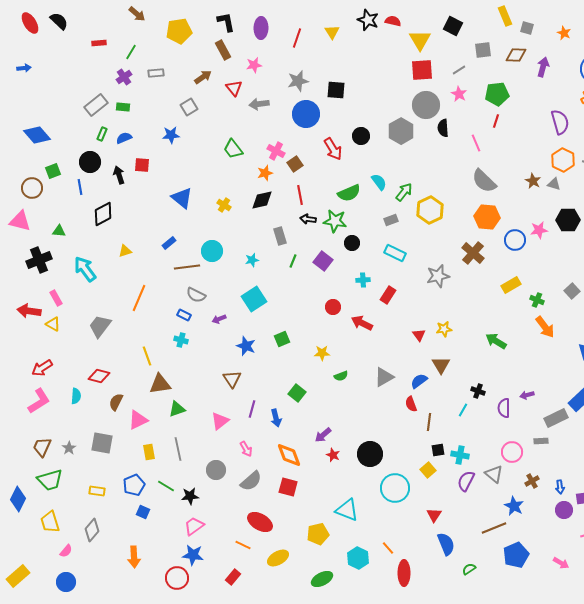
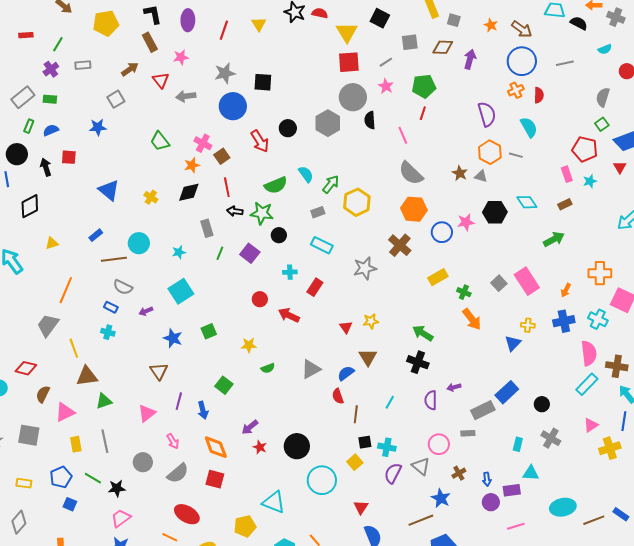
gray trapezoid: (100, 326) -> (48, 325), moved
black cross: (478, 391) -> (418, 362), moved, size x1.5

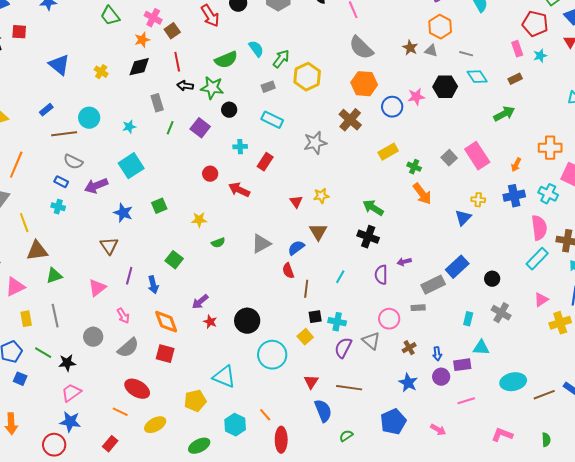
gray line: (516, 155) -> (466, 54), moved
purple arrow: (146, 311) -> (96, 186), size x1.6
blue star: (441, 498) -> (408, 383), moved
brown line: (421, 520) -> (349, 388), moved, turned 30

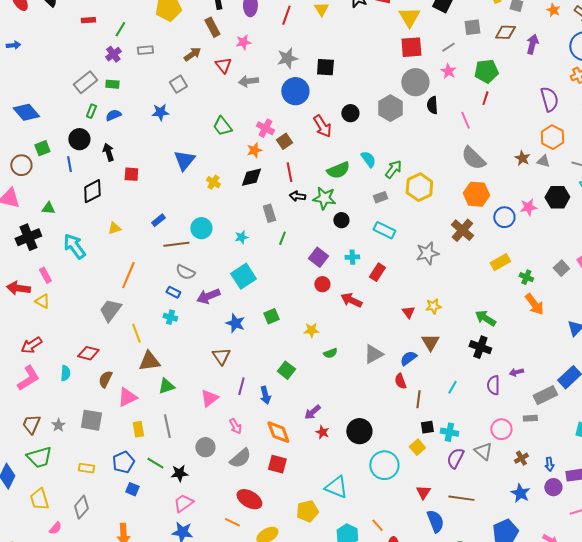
red square: (19, 32) -> (131, 174), moved
blue triangle: (59, 65) -> (184, 160), moved, turned 30
purple square: (200, 128) -> (318, 257), moved

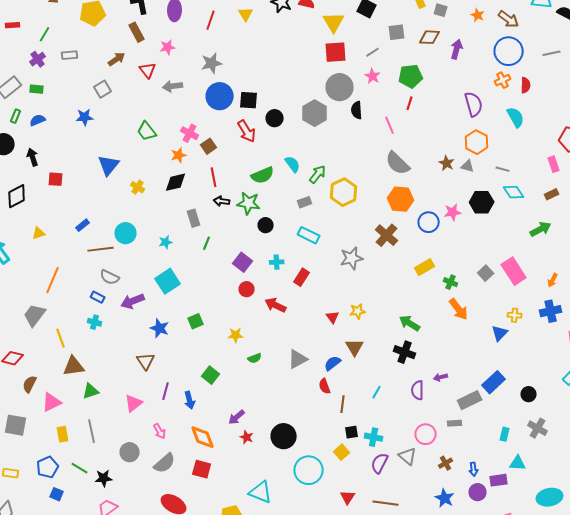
black square: (325, 67) -> (249, 100), moved

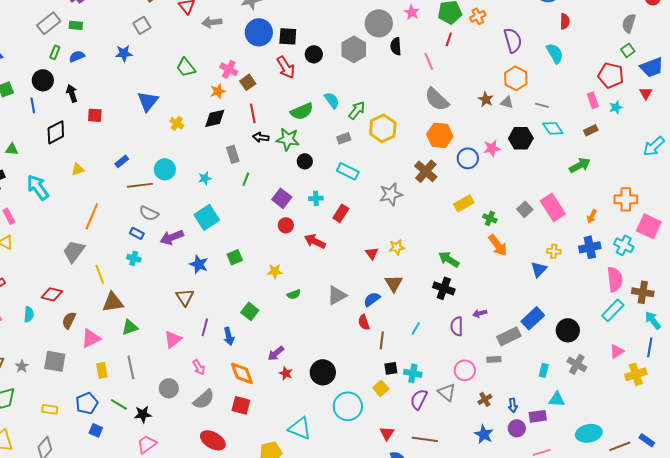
orange cross: (503, 80) -> (478, 16), moved
black circle: (529, 394) -> (568, 330), size x1.5

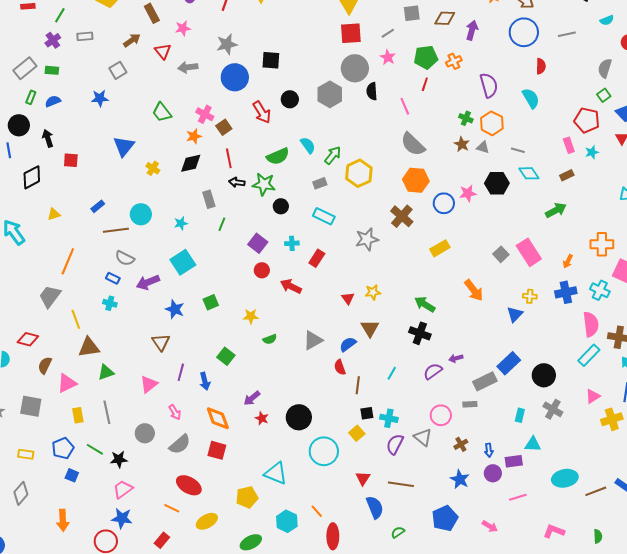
black square: (288, 36) -> (271, 60), moved
green cross: (490, 218) -> (466, 118), moved
purple semicircle: (457, 326) -> (433, 371), turned 54

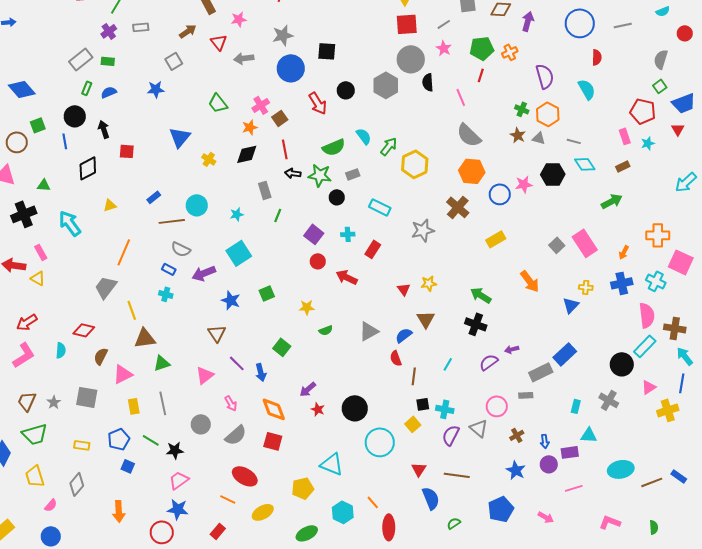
pink cross: (205, 114) -> (261, 105), turned 30
gray rectangle: (320, 183) -> (353, 174), moved
purple line: (181, 372) -> (237, 363), turned -60
black circle: (544, 375) -> (622, 364), moved

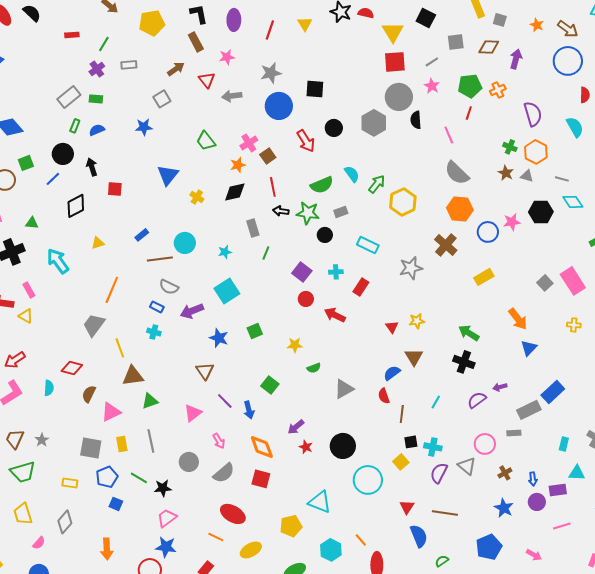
blue line: (65, 141) -> (53, 179), turned 56
blue triangle: (571, 305) -> (529, 348), moved
gray triangle: (369, 331) -> (344, 389), moved
gray square: (87, 397) -> (91, 448), moved

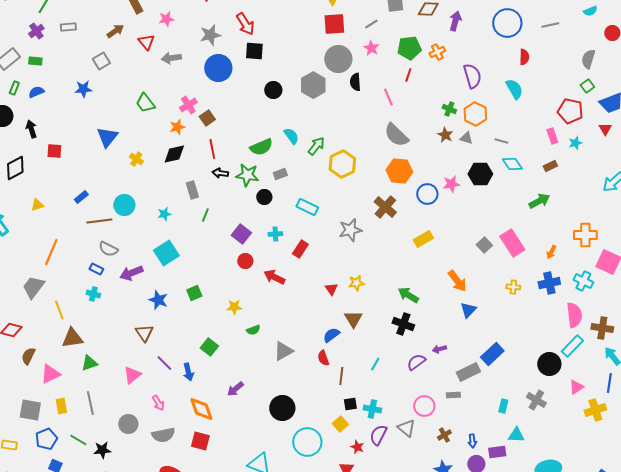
red arrow: (306, 141) -> (245, 24), moved
red star: (306, 447) -> (357, 447), moved
gray semicircle: (224, 473) -> (163, 435), turned 30

